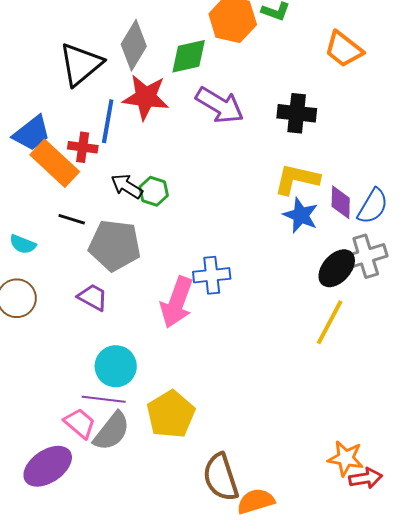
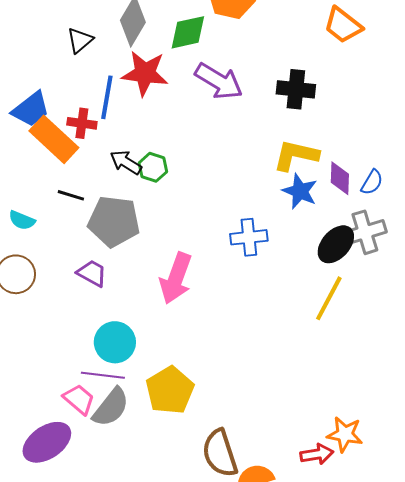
black triangle: (81, 64) -> (80, 40), size x0.6
blue semicircle: (373, 206) -> (372, 182), size x0.7
blue cross: (212, 275) -> (249, 237), moved
red arrow: (366, 478) -> (317, 454), moved

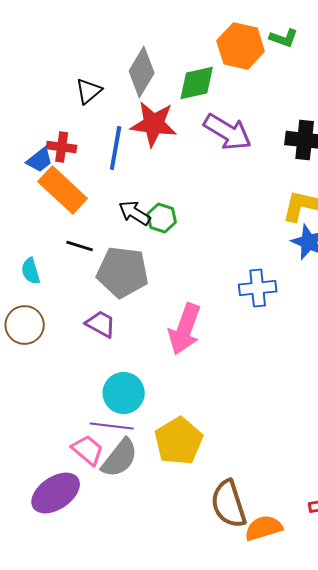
blue trapezoid: (31, 109) -> (40, 160), size x0.7
red cross: (82, 123) -> (62, 147), moved
cyan semicircle: (22, 220) -> (31, 271), turned 52

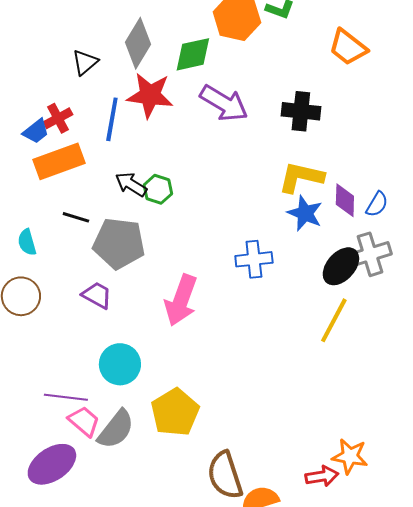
red cross: (62, 147) -> (58, 118), turned -36
orange rectangle: (63, 190) -> (59, 161), turned -63
purple line: (112, 426) -> (66, 397), moved

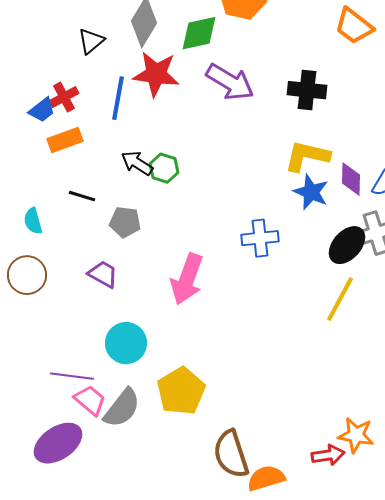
orange rectangle: (59, 161) -> (65, 140), size x0.7
gray pentagon: (119, 243) -> (125, 222), size x0.6

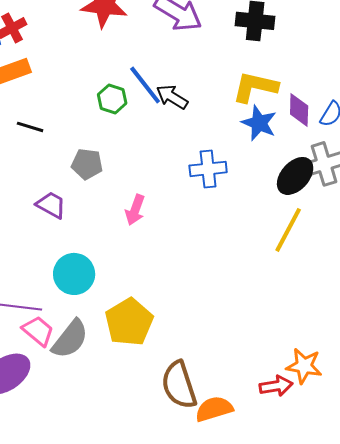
blue line: (118, 98) -> (145, 85), moved, turned -48
black arrow: (137, 163) -> (172, 97), moved
gray pentagon: (125, 222) -> (87, 164), moved
pink arrow: (187, 279) -> (135, 210), size x0.6

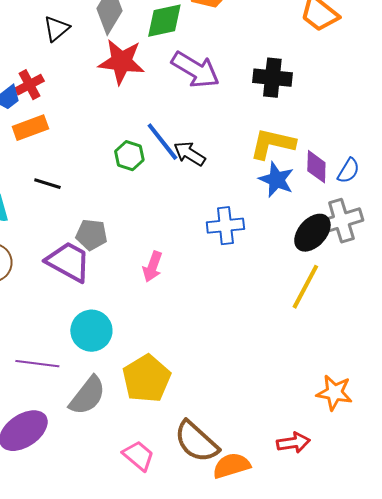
gray pentagon: (87, 164) -> (91, 235), moved
purple trapezoid: (51, 205) -> (68, 262), size x1.5
pink trapezoid: (38, 331) -> (138, 456), moved
orange star: (304, 366) -> (334, 393), moved
brown semicircle: (179, 385) -> (196, 442), turned -30

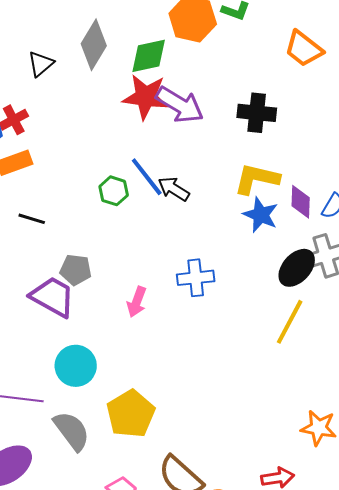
red star: (121, 62) -> (146, 97), moved
blue cross: (225, 226) -> (196, 278), moved
gray semicircle: (87, 396) -> (72, 431), turned -75

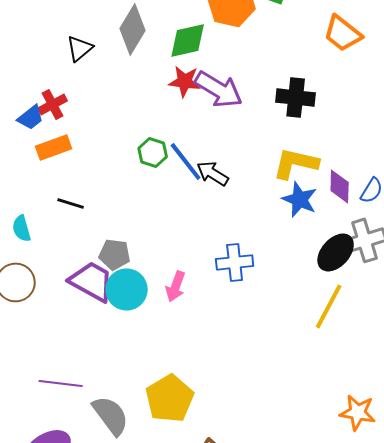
red star: (146, 97) -> (185, 81), size x0.7
green hexagon: (114, 191) -> (153, 152), moved
cyan circle: (76, 366) -> (127, 289), moved

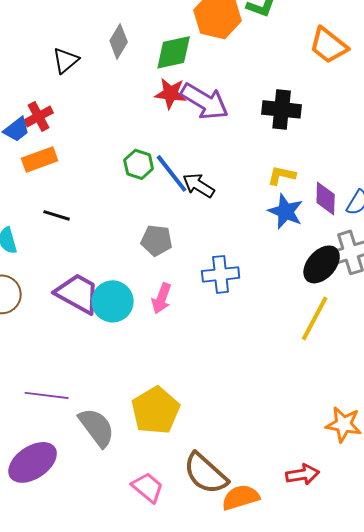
gray diamond: (133, 29) -> (119, 41), size x0.7
yellow L-shape: (296, 163) -> (282, 175), size x0.6
gray pentagon: (115, 254) -> (157, 240), moved

